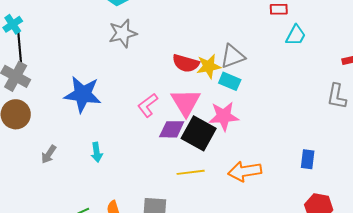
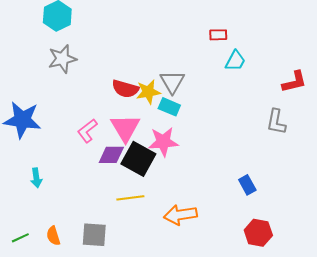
gray triangle: (233, 56) -> (172, 82), turned -40
blue rectangle: (308, 159) -> (247, 185), turned -36
orange arrow: (245, 171) -> (180, 215), moved

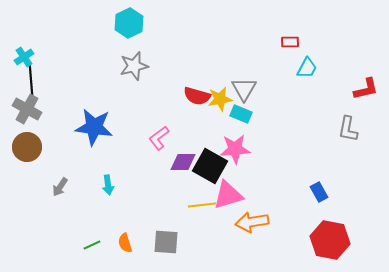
pink triangle: (125, 128) -> (228, 195), moved, turned 44
red hexagon: (258, 233) -> (330, 240), size x1.4

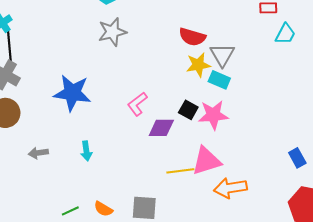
red semicircle: (197, 96) -> (192, 37), moved
black square: (210, 166) -> (188, 110), moved, size x0.6
gray arrow: (60, 187) -> (38, 153), turned 48
orange semicircle: (125, 243) -> (103, 209), turned -42

